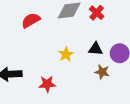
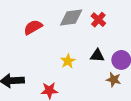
brown star: (102, 72) -> (114, 80), moved

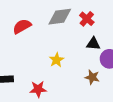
black triangle: (97, 56) -> (93, 44), moved
brown star: (114, 80) -> (92, 77), moved

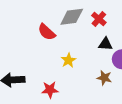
red semicircle: (22, 26) -> (47, 32), moved, turned -108

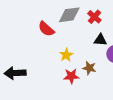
brown star: (104, 78) -> (89, 68), moved
red star: (50, 90) -> (71, 76), moved

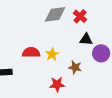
red semicircle: (46, 29) -> (31, 52), moved, turned 138
red star: (71, 76) -> (57, 84), moved

